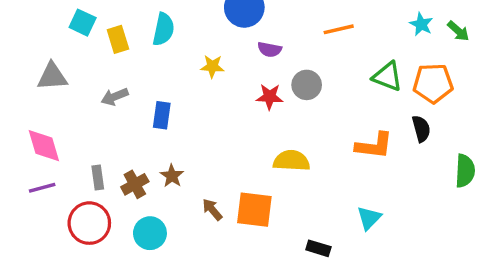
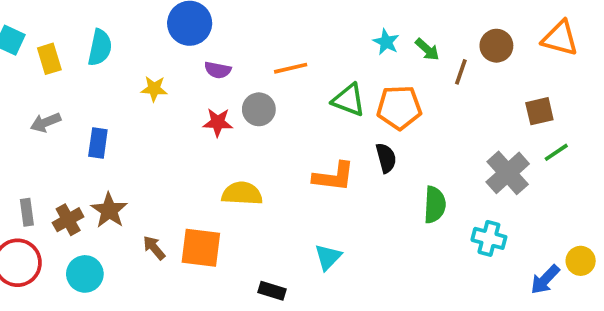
orange line: (339, 29) -> (291, 68), moved
brown star: (172, 176) -> (109, 210), size x1.4

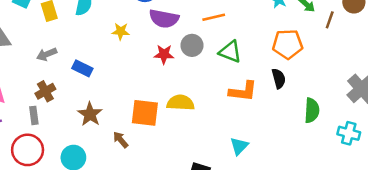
purple semicircle: (218, 70) -> (164, 19), size x1.6
green triangle: (349, 100) -> (230, 52), moved
blue rectangle: (98, 143) -> (82, 68), turned -72
brown cross: (68, 220) -> (45, 91), moved
orange square: (201, 248) -> (145, 113), moved

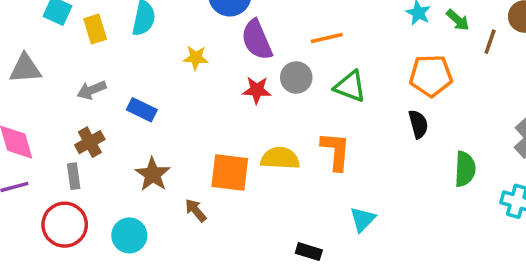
purple semicircle: (164, 19) -> (257, 40), turned 56
orange L-shape: (243, 91) -> (336, 151), moved, turned -92

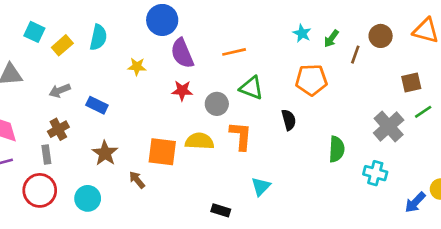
green arrow: (458, 20) -> (331, 39), turned 84
yellow rectangle: (95, 29) -> (62, 45), turned 66
gray circle: (296, 77) -> (217, 104), moved
black semicircle: (418, 124) -> (289, 120), moved

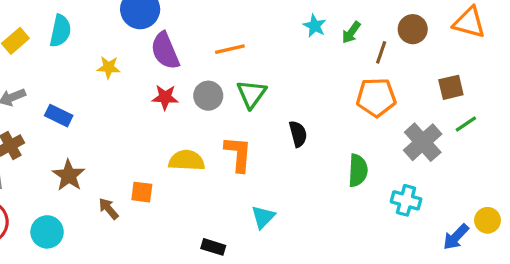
orange pentagon: (311, 80) -> (376, 97), moved
green triangle: (251, 88) -> (251, 94), turned 45
gray circle: (217, 104) -> (208, 96), moved
orange square: (162, 152) -> (142, 192), moved, size x0.6

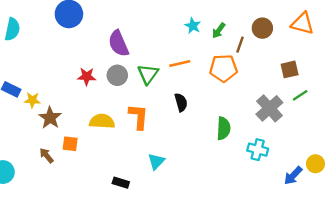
orange line: (230, 49) -> (180, 64), moved
purple semicircle: (165, 51) -> (118, 43), moved
yellow star: (109, 67) -> (32, 100), moved
orange pentagon: (376, 97) -> (223, 68), moved
brown star: (69, 175) -> (50, 118), moved

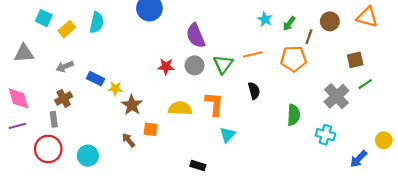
cyan triangle: (156, 161) -> (228, 135), moved
yellow circle: (315, 164) -> (384, 140), moved

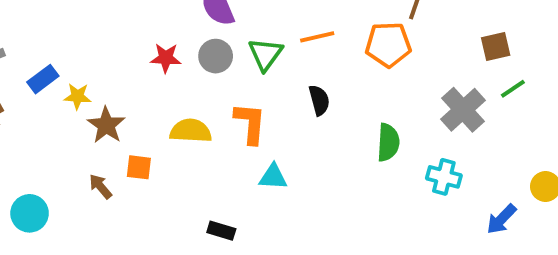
blue rectangle: (96, 79) -> (43, 79), turned -63
cyan triangle: (228, 135) -> (273, 177), turned 49

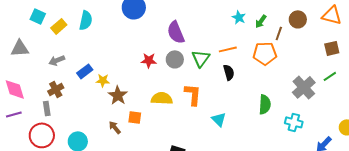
brown square: (496, 46) -> (332, 48), moved
black semicircle: (319, 100) -> (229, 72), moved
cyan triangle: (273, 177) -> (219, 119), moved, turned 42

